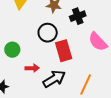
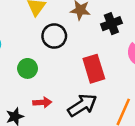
black circle: (48, 33) -> (54, 36), moved
red arrow: (32, 68) -> (42, 102), moved

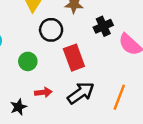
black cross: (111, 24) -> (103, 26), moved
red rectangle: (94, 69) -> (74, 58), moved

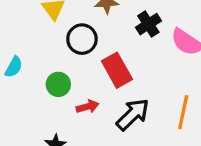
red arrow: (43, 92) -> (88, 107), moved

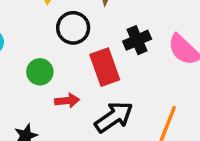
black cross: (148, 24) -> (137, 40), moved

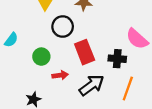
black cross: (137, 40) -> (117, 59), moved, turned 30

